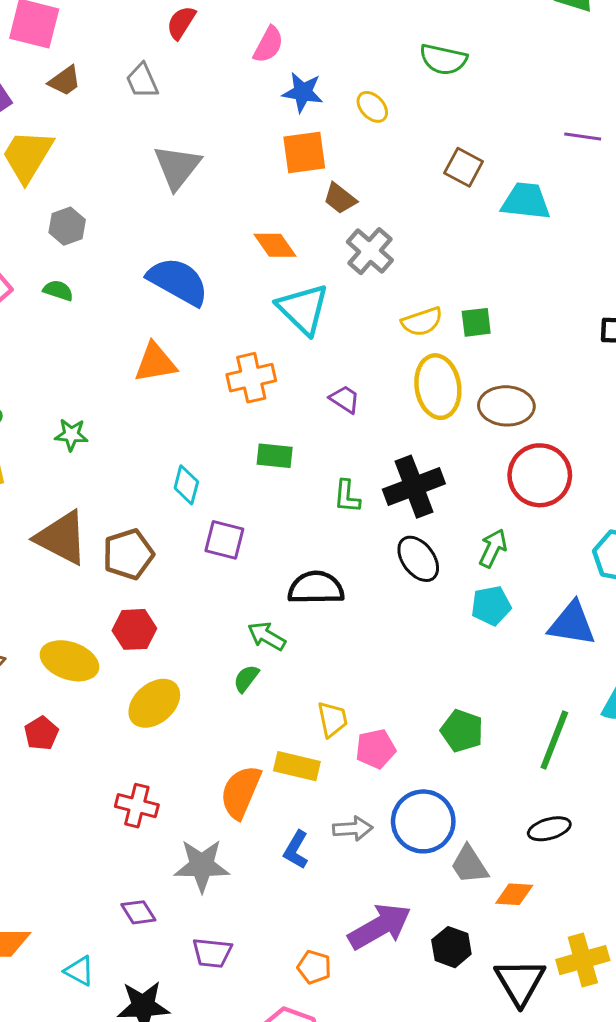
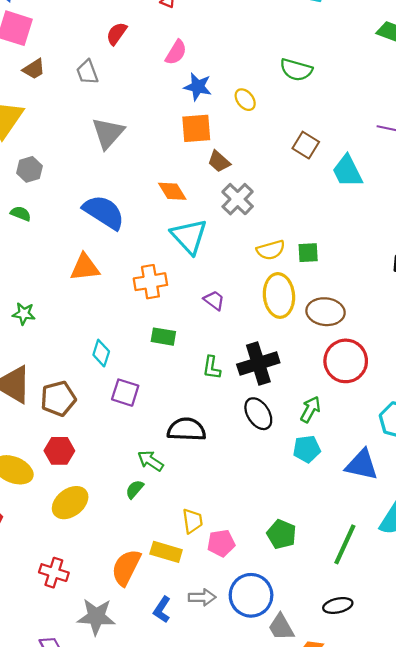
cyan trapezoid: (526, 201) -> (347, 171), turned -126

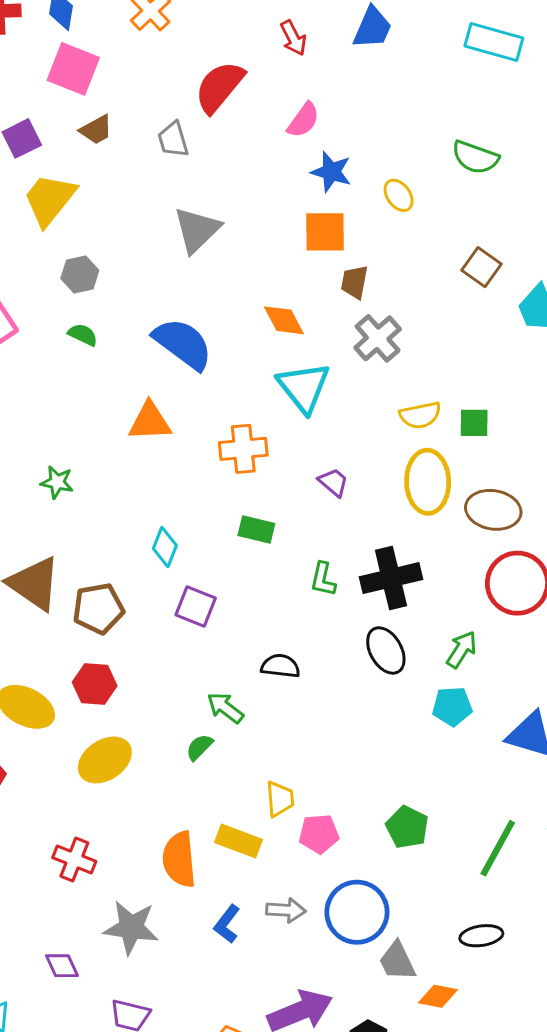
red semicircle: (117, 34) -> (219, 87), size x1.6
brown trapezoid: (219, 162) -> (354, 282), turned 55
green semicircle: (21, 214) -> (83, 335), moved
black semicircle: (186, 429) -> (280, 666), size x0.7
orange semicircle: (126, 567) -> (179, 859), turned -36

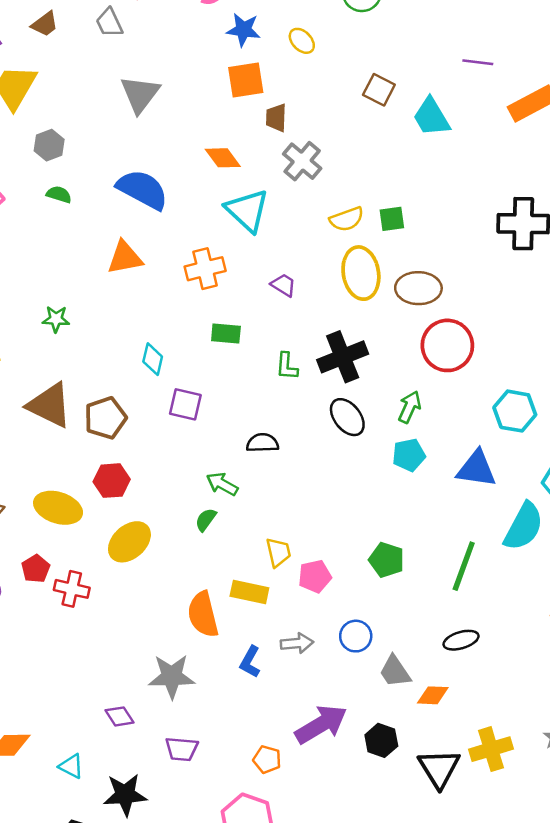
red cross: (74, 859) -> (72, 589), moved
blue circle: (357, 912) -> (356, 636), size x0.6

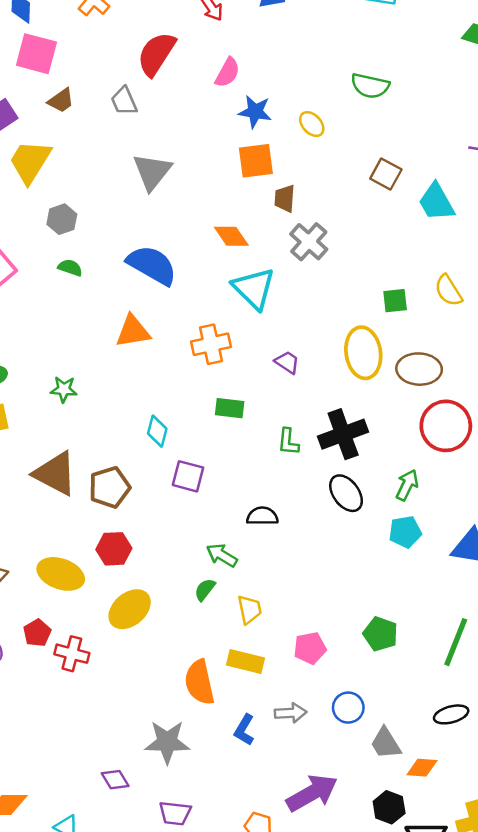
yellow semicircle: (347, 219) -> (448, 291), moved, turned 76
yellow trapezoid: (278, 552) -> (250, 609), moved
black hexagon: (381, 740) -> (389, 807), moved

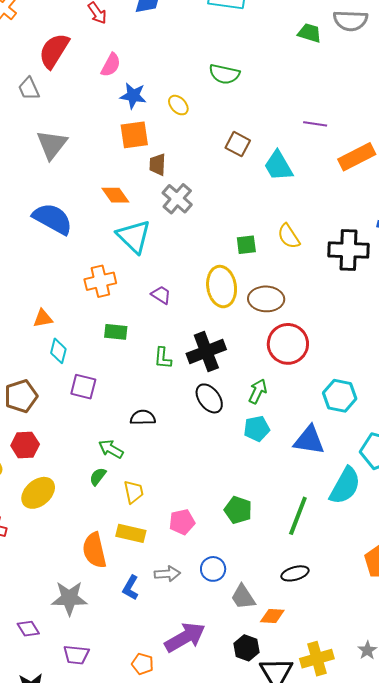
orange triangle: (133, 331) -> (43, 318), moved, size x0.7

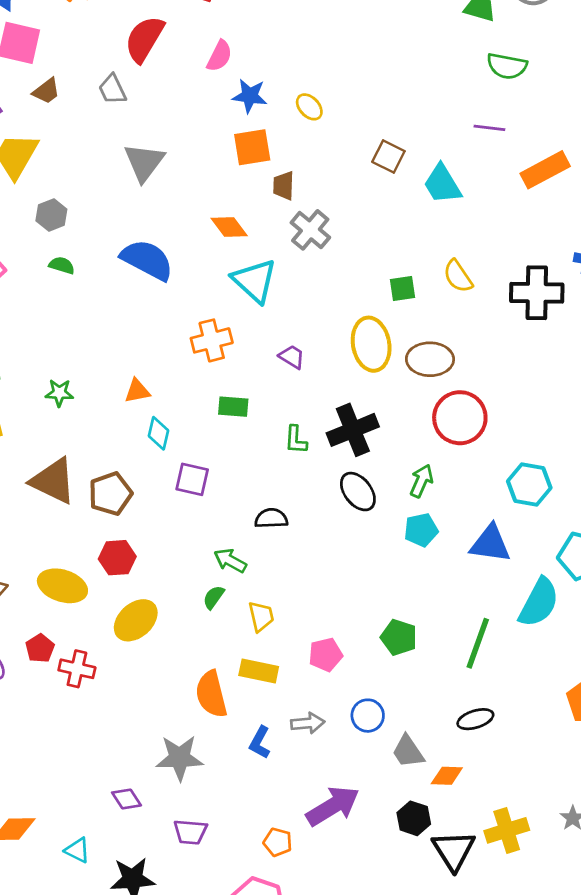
green semicircle: (224, 74) -> (507, 66), moved

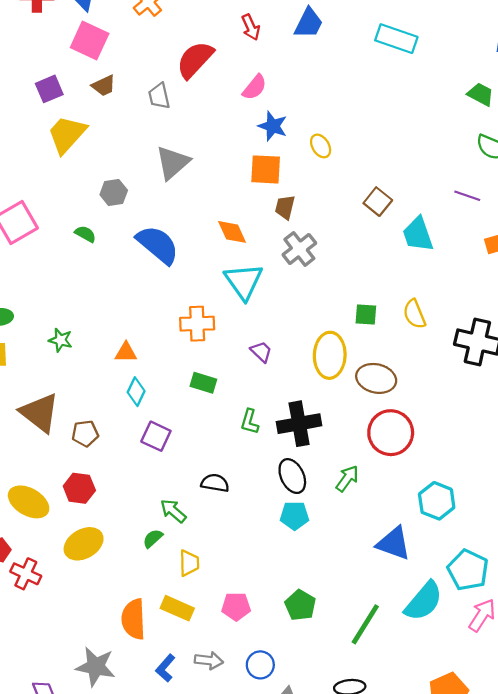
gray hexagon: (51, 215) -> (114, 192), moved
brown pentagon: (110, 494) -> (85, 433), size x0.7
cyan pentagon: (421, 530) -> (295, 516), moved

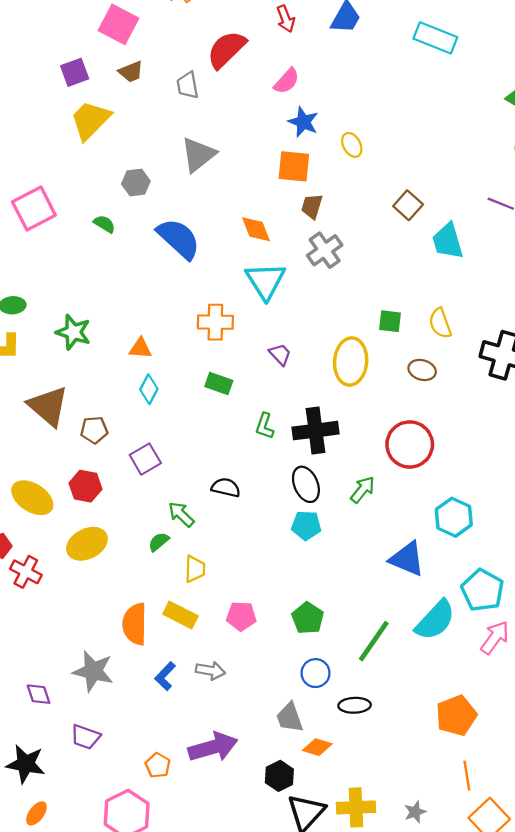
green star: (60, 340) -> (73, 332), size x1.4
brown ellipse: (376, 378) -> (422, 370), moved, size x0.7
purple square: (156, 436) -> (145, 459), moved, turned 32
blue circle: (260, 665) -> (316, 673), moved

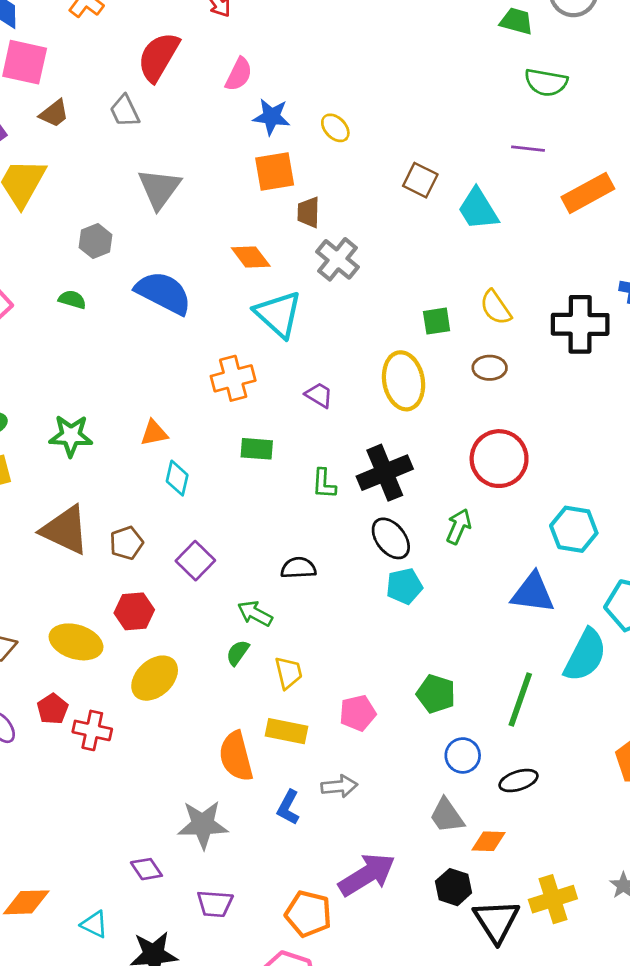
orange pentagon: (158, 765) -> (308, 914), size x1.5

